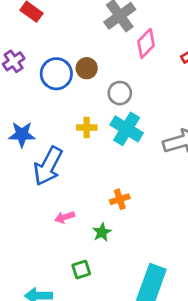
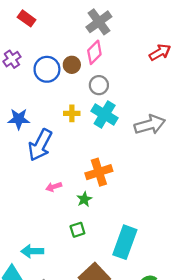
pink diamond: (146, 43) -> (94, 52), moved
orange cross: (120, 199) -> (99, 172), size x1.6
green square: (81, 270) -> (77, 230), moved

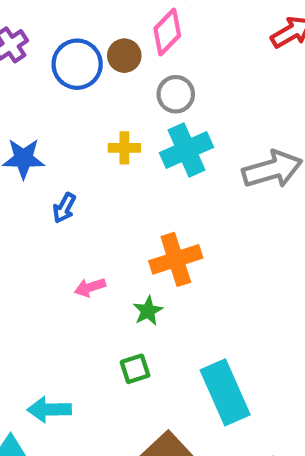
cyan cross: (105, 114) -> (186, 150), turned 35
blue arrow: (40, 145) -> (64, 208), size x0.5
cyan rectangle: (125, 242) -> (225, 392), turned -44

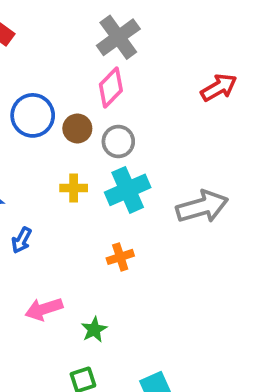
brown circle: (124, 56) -> (77, 128), moved
orange cross: (176, 259) -> (120, 257), moved, size x0.6
pink arrow: (90, 287) -> (44, 309), size x1.4

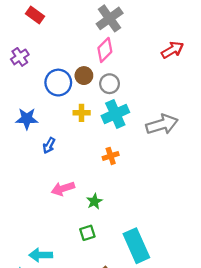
blue circle: (33, 115) -> (58, 83), moved

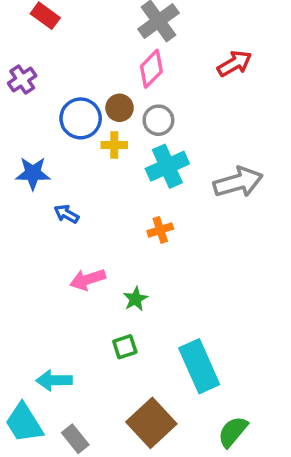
red arrow: (172, 50) -> (235, 64), moved
yellow cross: (82, 113) -> (114, 145), moved
blue arrow: (49, 145) -> (66, 214), turned 91

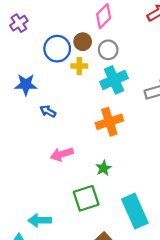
orange cross: (160, 230) -> (109, 122), size x1.6
green star: (135, 299) -> (104, 168), moved
green square: (125, 347) -> (86, 198), size x1.6

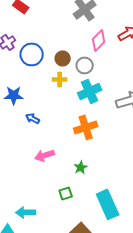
pink diamond: (104, 16) -> (99, 40), moved
blue circle: (57, 49) -> (32, 54), moved
green square: (86, 198) -> (66, 193), size x0.6

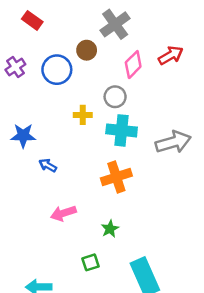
blue circle: (32, 54) -> (57, 70), moved
brown circle: (63, 58) -> (87, 50), moved
cyan cross: (90, 91) -> (122, 130), turned 30

